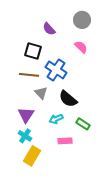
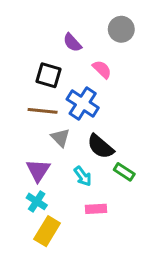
pink semicircle: (81, 47) -> (102, 69), moved
cyan arrow: (56, 119) -> (83, 176), turned -104
green rectangle: (83, 124) -> (124, 172), moved

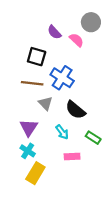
pink semicircle: (102, 69) -> (77, 40), moved
green rectangle: (124, 172) -> (93, 138), moved

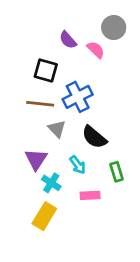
blue cross: (62, 78) -> (78, 97), turned 30
green rectangle: (93, 138) -> (116, 172), turned 40
cyan cross: (28, 151) -> (51, 183), moved

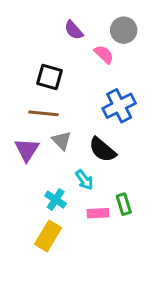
purple semicircle: (68, 40) -> (74, 30), moved
blue cross: (78, 97) -> (119, 106), moved
purple triangle: (36, 159) -> (27, 150), moved
green rectangle: (116, 172) -> (124, 204), moved

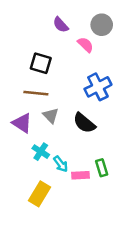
purple triangle: (27, 150) -> (22, 123), turned -30
cyan arrow: (84, 180) -> (61, 164), moved
cyan cross: (56, 200) -> (41, 152), moved

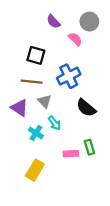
blue cross: (98, 87) -> (69, 76), moved
black semicircle: (84, 123) -> (86, 108), moved
cyan arrow: (61, 164) -> (54, 123), moved

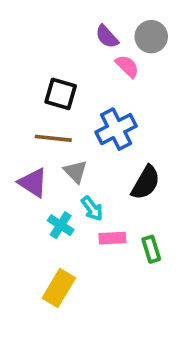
purple semicircle: (53, 22) -> (107, 37), moved
black semicircle: (86, 108) -> (146, 183), turned -100
pink rectangle: (71, 154) -> (112, 238), moved

